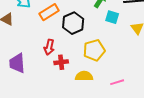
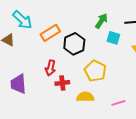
yellow pentagon: (94, 50) -> (95, 71), turned -30

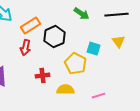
green arrow: (101, 21) -> (82, 14), turned 91
cyan square: (113, 38) -> (94, 49), moved
red arrow: (50, 68) -> (26, 48), moved

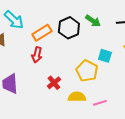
black hexagon: (55, 37) -> (69, 28), moved
red cross: (43, 76) -> (54, 83), turned -32
pink line: (99, 96) -> (100, 103), moved

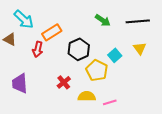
black hexagon: (69, 28) -> (79, 49), moved
red arrow: (37, 55) -> (38, 49), moved
cyan square: (105, 56) -> (115, 55), turned 32

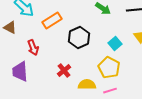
red arrow: (38, 49) -> (33, 48), moved, turned -35
yellow pentagon: (97, 70) -> (109, 68), moved

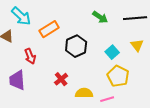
yellow pentagon: (109, 68) -> (118, 76), moved

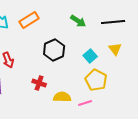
orange rectangle: (49, 29) -> (29, 20), moved
red cross: (61, 79) -> (39, 83), turned -32

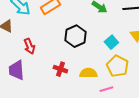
yellow semicircle: (62, 97) -> (88, 73), moved

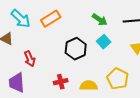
cyan square: (111, 42) -> (104, 42), moved
red cross: (60, 69) -> (61, 82), turned -32

